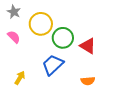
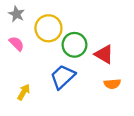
orange semicircle: (88, 81) -> (112, 84), moved

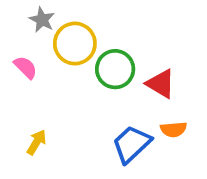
gray star: (17, 14) -> (42, 20), moved
blue trapezoid: (63, 77) -> (132, 144), moved

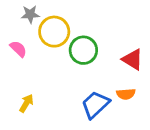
gray star: (42, 20) -> (30, 14), turned -30
red triangle: (161, 84) -> (133, 59), moved

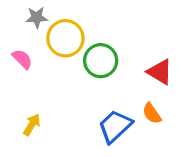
orange semicircle: (126, 94) -> (152, 113), turned 60

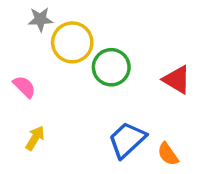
pink semicircle: (22, 59) -> (24, 87), moved
orange semicircle: (152, 113) -> (168, 154), moved

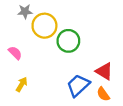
red triangle: (177, 80) -> (104, 71), moved

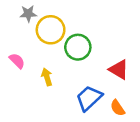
red triangle: (104, 71) -> (119, 69), moved
yellow arrow: (22, 84) -> (47, 77), moved, turned -48

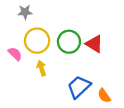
yellow circle: (51, 30) -> (37, 41), moved
red triangle: (119, 69) -> (94, 44), moved

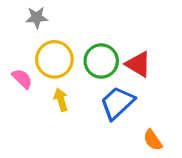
blue trapezoid: (79, 87) -> (117, 103), moved

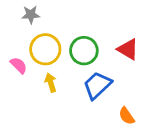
red triangle: (138, 64) -> (128, 49), moved

